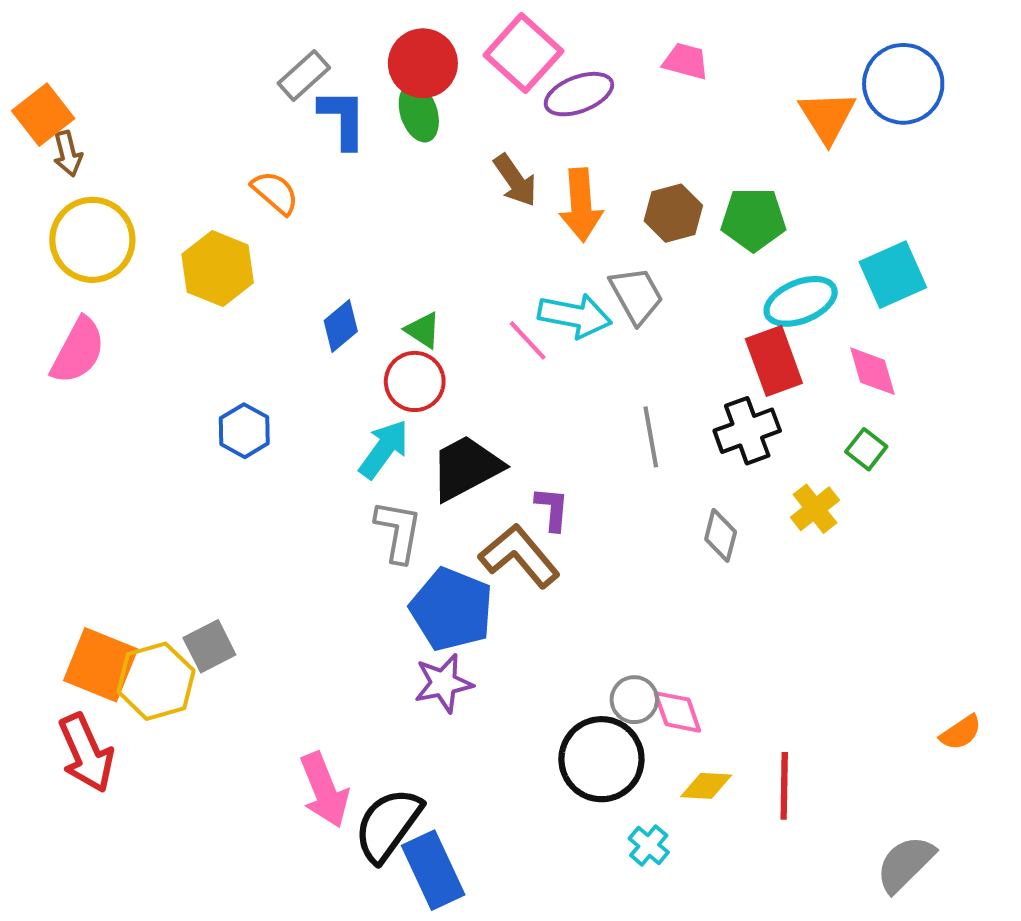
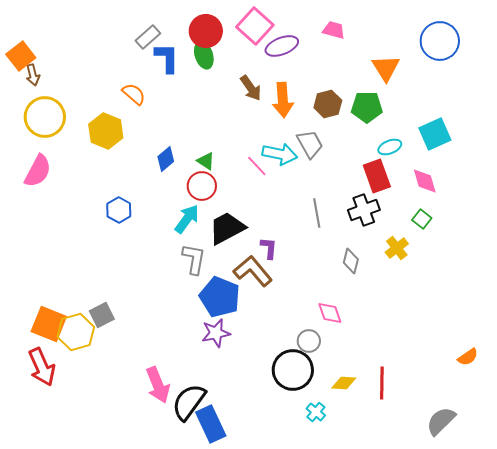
orange triangle: (827, 117) -> (386, 68), moved
cyan ellipse: (801, 301) -> (390, 147), size x0.7
pink diamond: (677, 712) -> (330, 313), moved

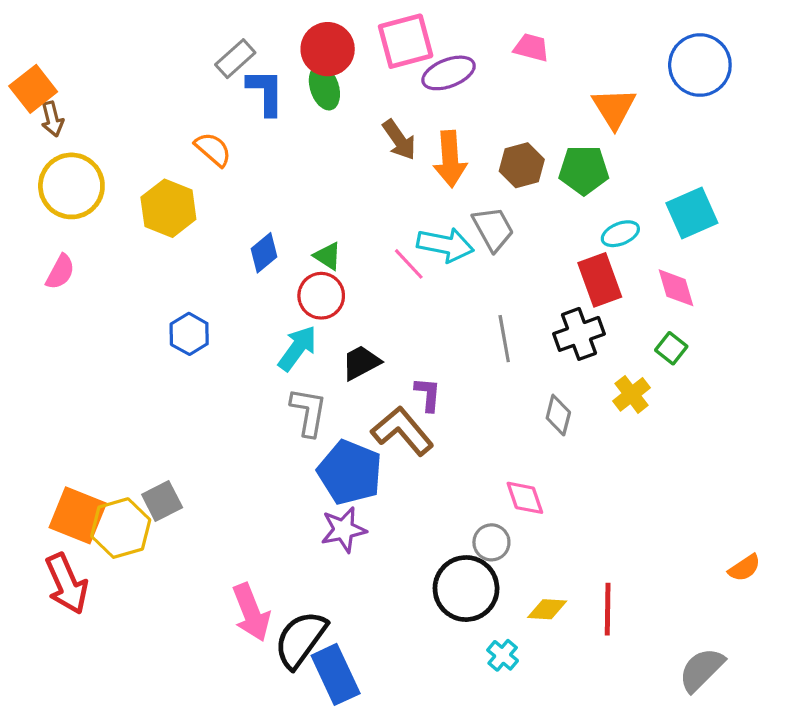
pink square: (255, 26) -> (406, 41), turned 33
pink semicircle: (38, 171) -> (60, 272), size x0.7
black trapezoid: (227, 228) -> (361, 363), size x0.7

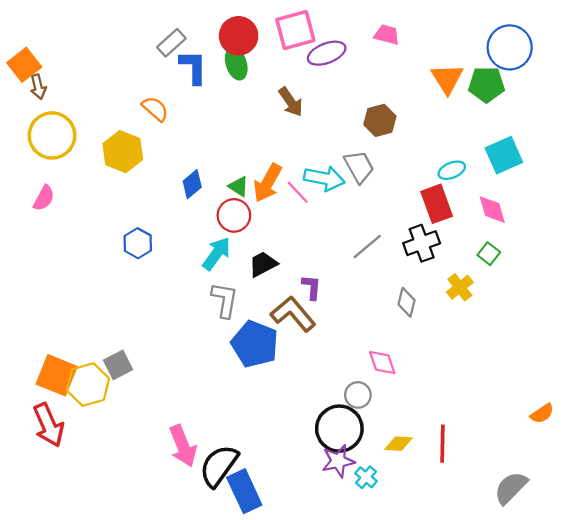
orange arrow: (450, 159) -> (268, 183), moved, turned 33
green pentagon: (584, 170) -> (486, 84), moved
gray line: (504, 339) -> (367, 247), turned 60
purple star: (343, 530) -> (338, 461), moved

